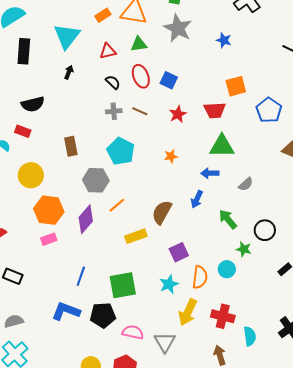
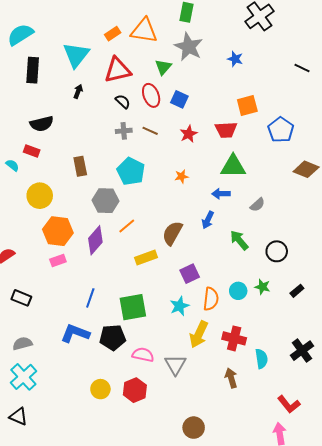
green triangle: (139, 44) -> (163, 67), moved, turned -42
red triangle: (108, 51) -> (118, 70), size x1.6
green star: (244, 249) -> (262, 287), moved

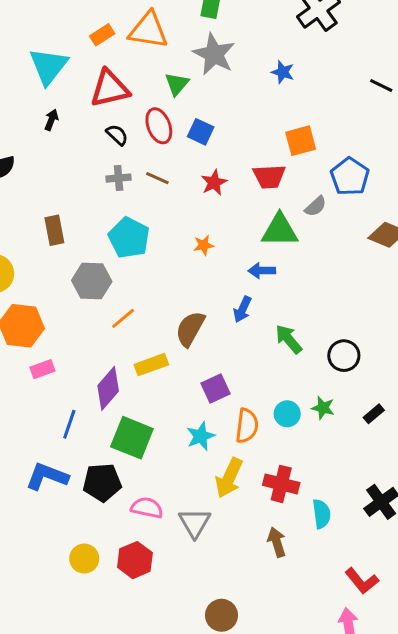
gray semicircle: (257, 205) -> (316, 206), moved
purple diamond: (95, 240) -> (108, 388), moved
pink rectangle: (58, 260) -> (42, 369), moved
green square: (133, 307) -> (132, 438), turned 32

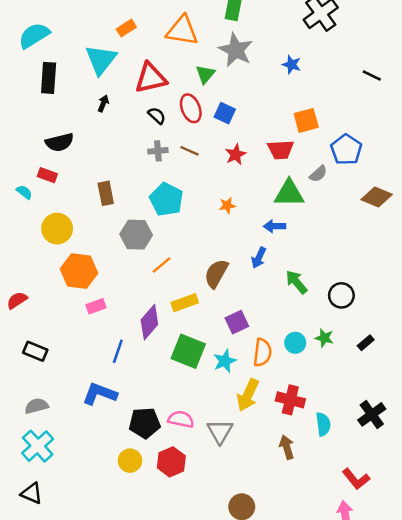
orange rectangle: (102, 35) -> (126, 28), moved
green square: (132, 438) -> (188, 351), moved
black pentagon: (102, 482) -> (145, 423), moved

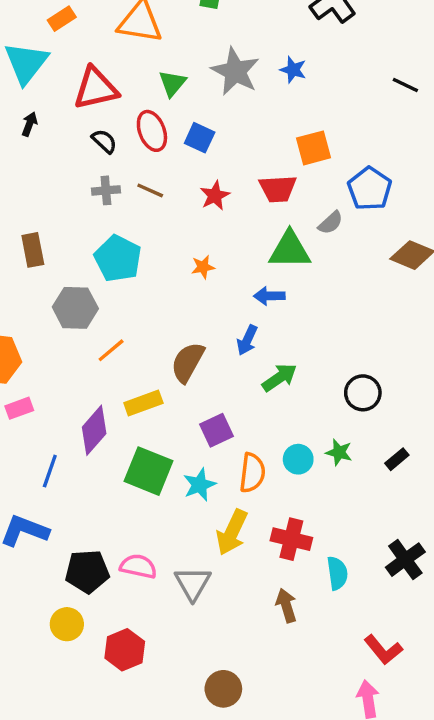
gray star: (236, 50) -> (235, 71), moved
green arrow: (296, 282) -> (279, 378), moved, turned 95
red hexagon: (171, 462) -> (125, 650), moved

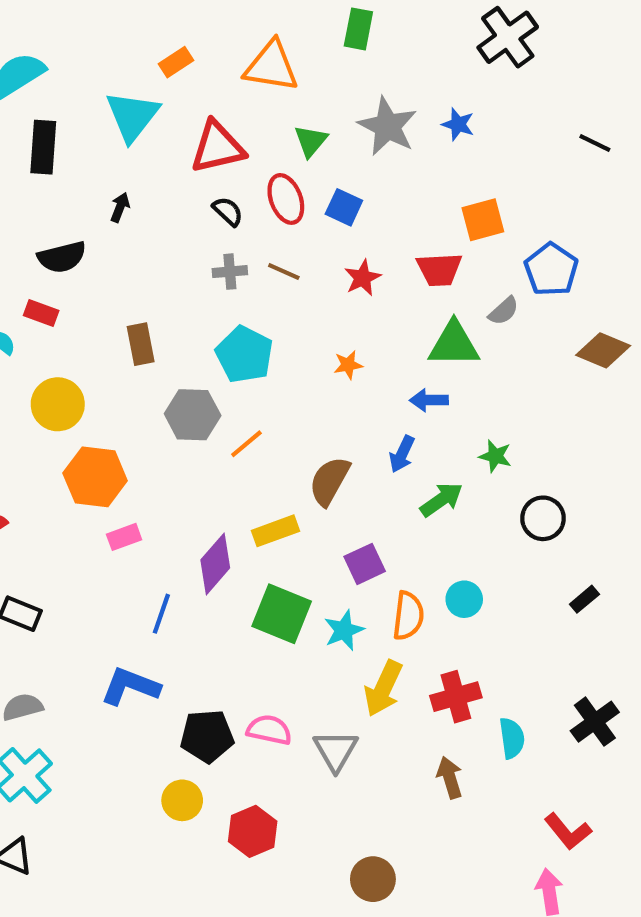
black arrow: (29, 124) -> (120, 207), moved
orange line: (111, 350) -> (246, 444), moved
green star: (339, 452) -> (495, 456), moved
red cross: (291, 539) -> (456, 697), turned -30

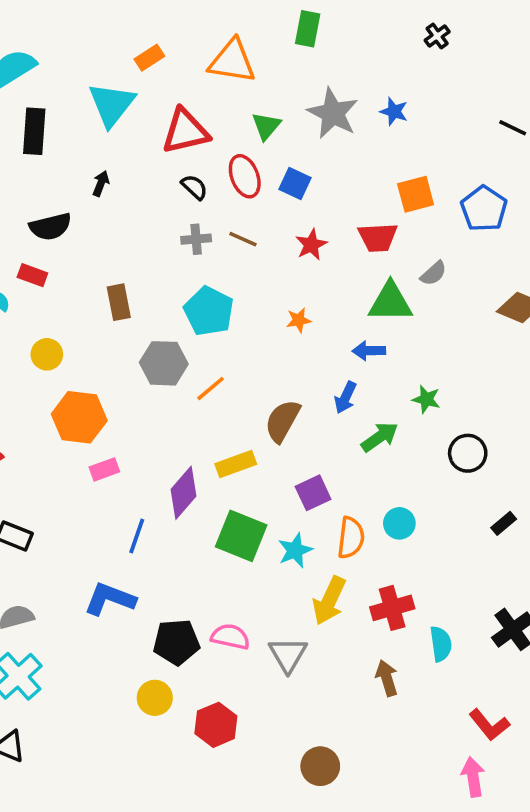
black cross: (508, 37) -> (437, 36), size x0.5
blue pentagon: (551, 269) -> (484, 209), moved
yellow circle: (58, 404) -> (47, 354), size x0.7

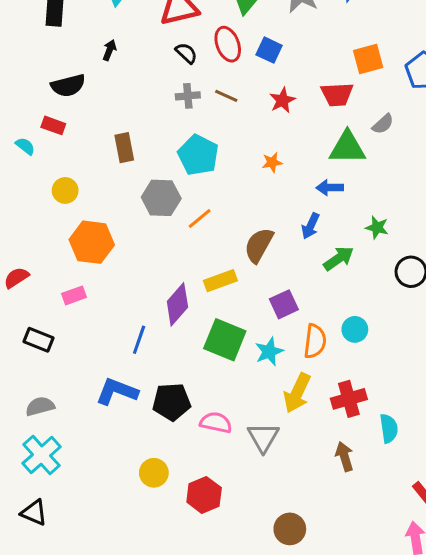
pink rectangle: (104, 469) -> (74, 295), moved
black pentagon: (176, 642) -> (172, 402), moved

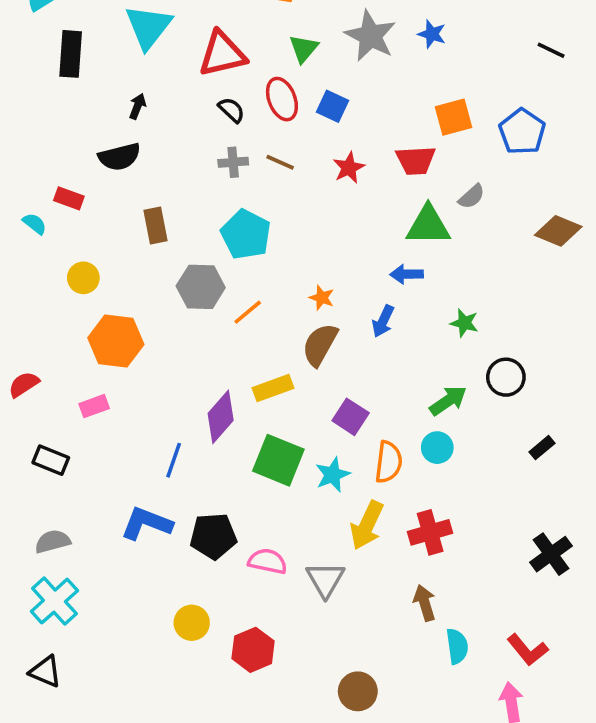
black semicircle: (68, 86) -> (119, 157), moved
orange star: (272, 162) -> (322, 298), moved, turned 30
green arrow: (339, 258) -> (448, 401), moved
purple square: (284, 304) -> (351, 417), turned -32
cyan semicircle: (389, 428) -> (457, 646), moved

